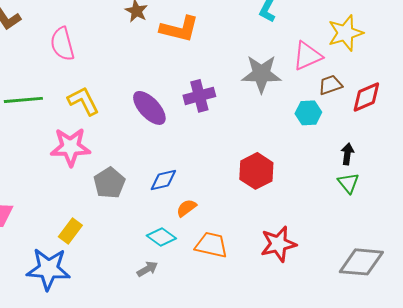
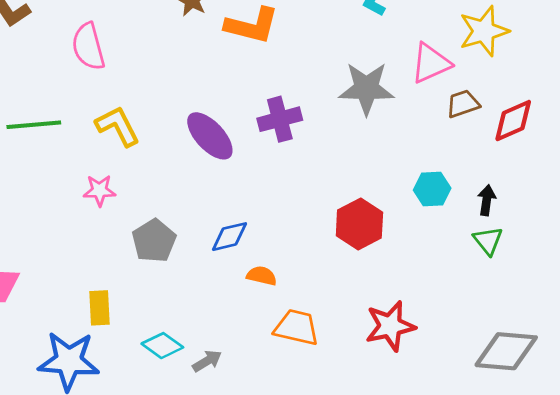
cyan hexagon: (308, 113) -> (432, 189), moved
pink star: (70, 147) -> (99, 190), size x0.6
orange semicircle: (186, 208) -> (262, 276), turned 50
yellow rectangle: (70, 231) -> (99, 308), turned -40
cyan diamond: (161, 237) -> (162, 346), moved

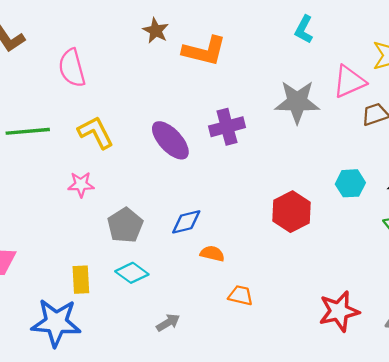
red star: (390, 326) -> (339, 311), moved
orange trapezoid: (297, 327) -> (241, 295), size x0.7
cyan diamond: (162, 346) -> (132, 273), moved

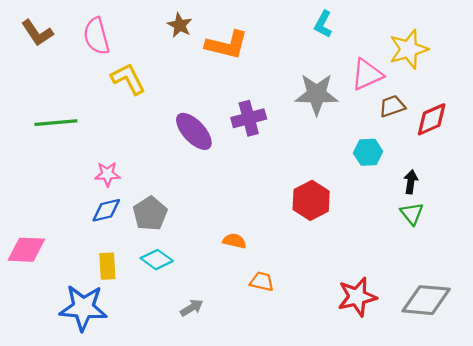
pink semicircle: (72, 68) -> (96, 36), moved
yellow L-shape: (96, 132) -> (128, 79), moved
cyan hexagon: (350, 183) -> (368, 152), moved
blue diamond: (186, 222) -> (106, 210), moved

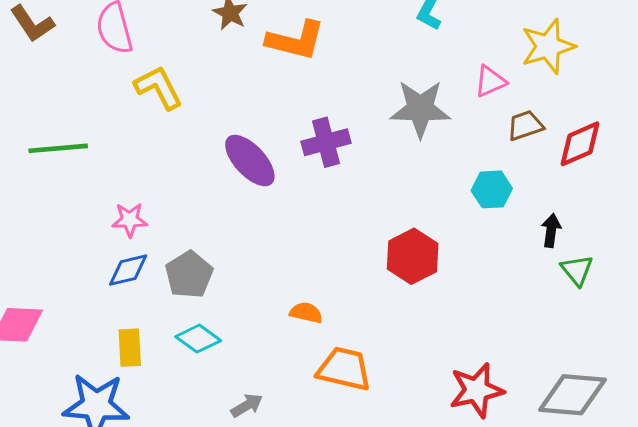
pink triangle: (367, 74) -> (490, 81), size x0.7
green triangle: (412, 214) -> (577, 270), moved
orange trapezoid: (262, 281) -> (344, 369), size x1.6

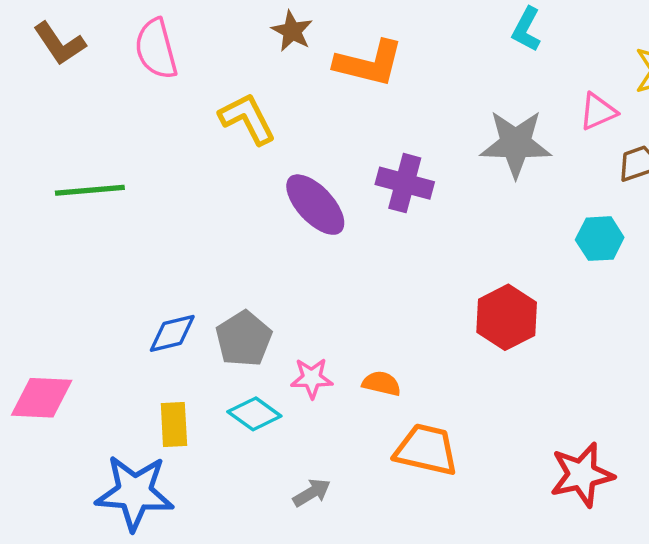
yellow L-shape: (159, 87) -> (247, 119), moved
purple cross: (326, 142) -> (405, 183), turned 30
pink star: (130, 220) -> (312, 378), moved

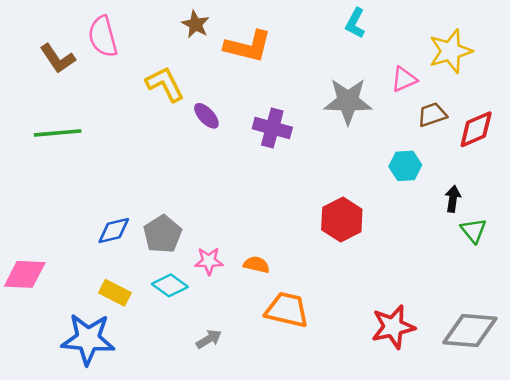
brown L-shape: (59, 44) -> (58, 58), moved
purple ellipse: (315, 205) -> (206, 116), moved, size x0.6
yellow rectangle: (174, 425) -> (115, 293), turned -60

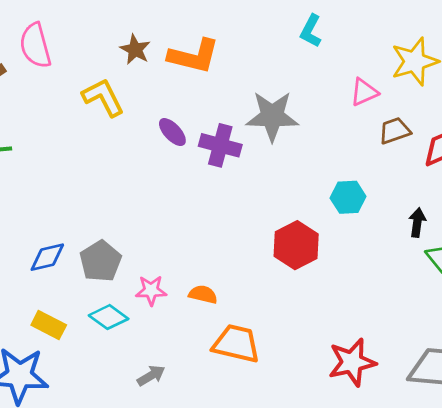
brown star: (195, 24) -> (135, 50), moved
gray star: (348, 101) -> (272, 116), moved
purple ellipse: (206, 116) -> (172, 132), moved
cyan hexagon: (405, 166) -> (348, 197), moved

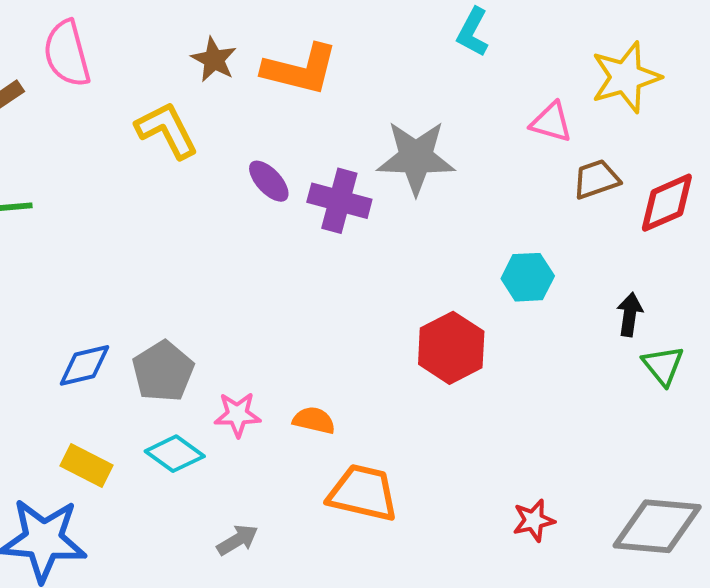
pink triangle: (364, 92) -> (551, 122), turned 40
red star: (352, 362) -> (534, 520), size x0.6

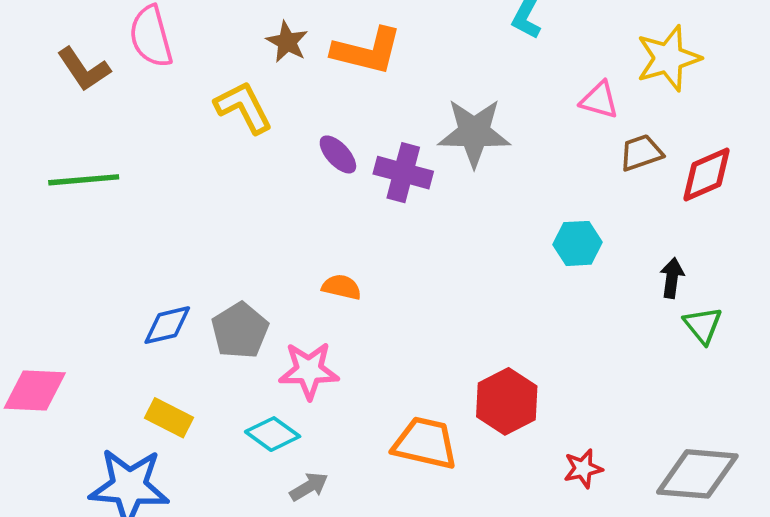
red hexagon: (451, 348) -> (507, 401), moved
pink star: (237, 414) -> (309, 370), size x1.4
orange semicircle: (314, 420) -> (342, 287), moved
cyan diamond: (175, 454) -> (273, 434), moved

